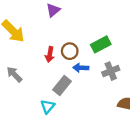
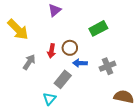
green rectangle: (101, 44) -> (98, 28), moved
gray arrow: (14, 74) -> (29, 62), moved, turned 77

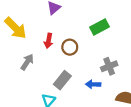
red arrow: (52, 51) -> (48, 41), moved
blue arrow: (80, 63) -> (93, 84), moved

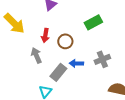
gray arrow: (27, 62) -> (36, 55), moved, turned -56
blue arrow: (93, 84) -> (76, 63), moved

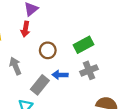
green rectangle: (93, 22) -> (83, 45), moved
red arrow: (45, 35) -> (25, 29), moved

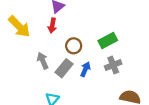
blue arrow: (60, 75) -> (85, 69), turned 112
gray rectangle: (40, 85) -> (64, 68), moved

